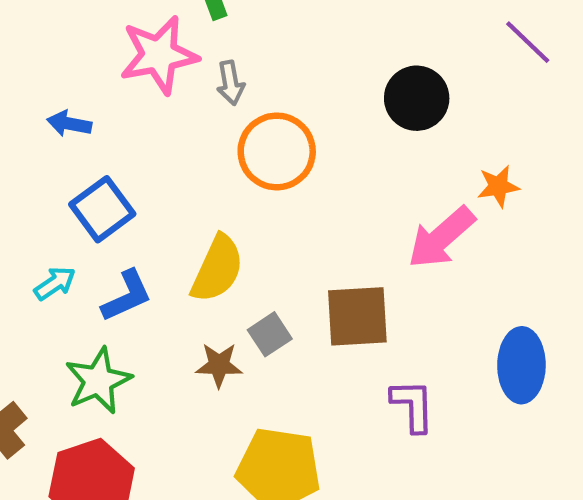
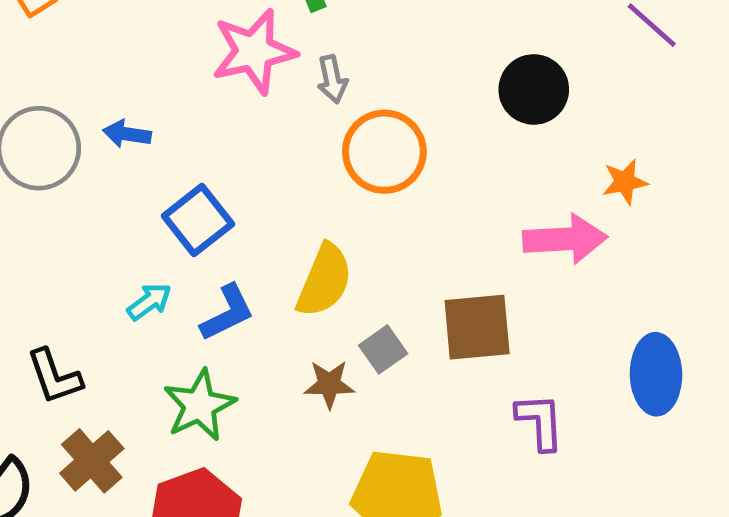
blue arrow: (69, 124) -> (127, 134), moved
pink arrow: (441, 237) -> (565, 239), turned -140

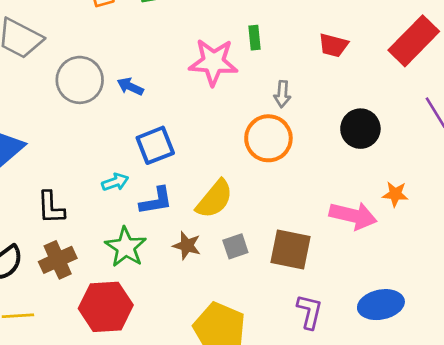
gray arrow: (332, 79) -> (282, 94), moved
blue ellipse: (656, 374) -> (381, 305), turned 63
brown star: (329, 384) -> (187, 246), moved
green star: (199, 405) -> (126, 247), turned -30

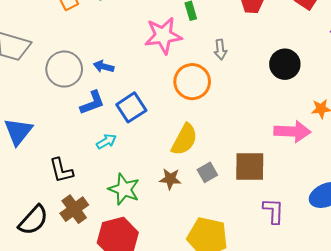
orange circle: (268, 138) -> (192, 82), moved
blue L-shape: (156, 201) -> (92, 103), moved

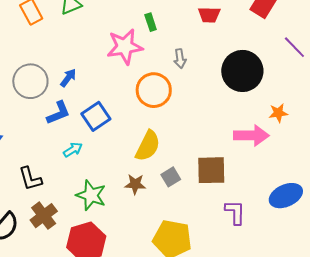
black circle: (285, 64) -> (242, 71), size x1.4
blue arrow: (104, 67) -> (68, 78), turned 114

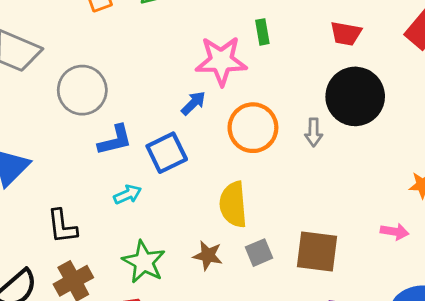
gray arrow: (180, 59) -> (314, 132), moved
black circle: (242, 71) -> (355, 96), moved
blue arrow: (68, 78) -> (193, 103), moved
pink arrow: (251, 135) -> (395, 232), moved, size x0.6
yellow semicircle: (148, 146) -> (233, 204), turned 140

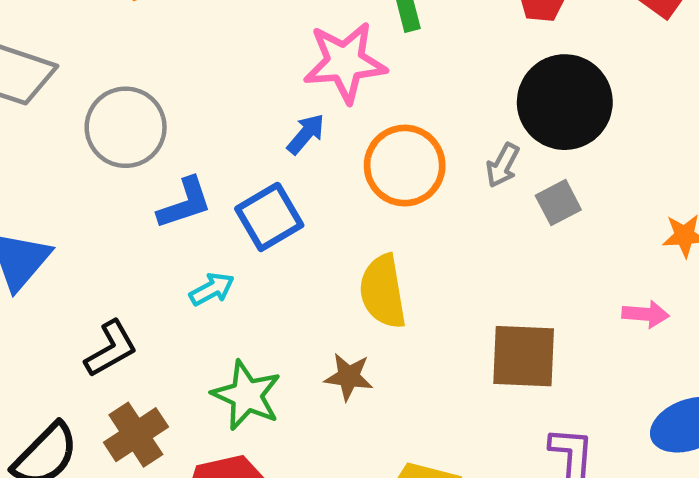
gray arrow: (314, 132) -> (503, 165), turned 32
black L-shape: (62, 226) -> (111, 349), turned -108
gray square: (259, 253) -> (558, 203), moved

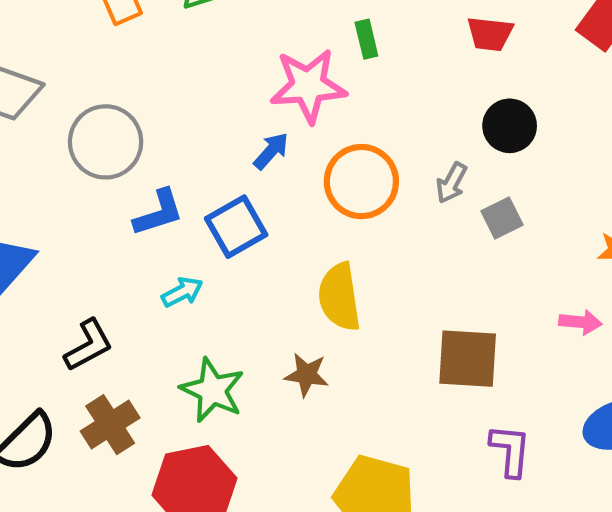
black circle: (565, 102) -> (510, 126), size x0.6

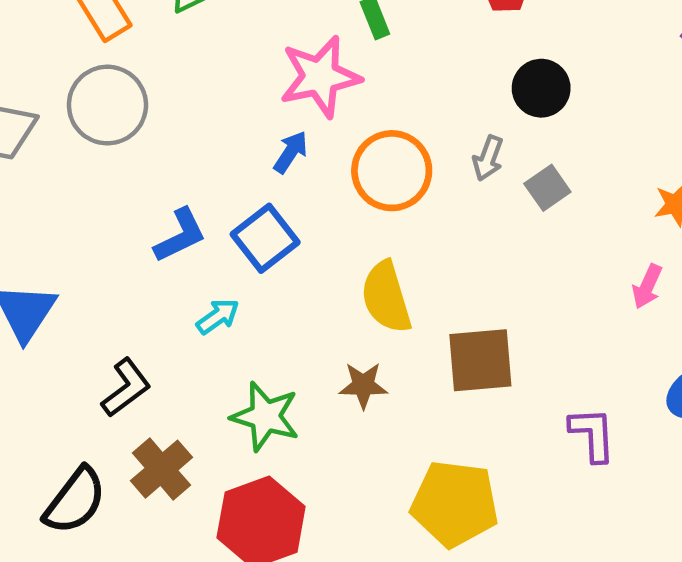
gray circle: (106, 142) -> (107, 105), moved
pink arrow: (580, 322) -> (647, 286), turned 117
brown square: (468, 359) -> (480, 360), moved

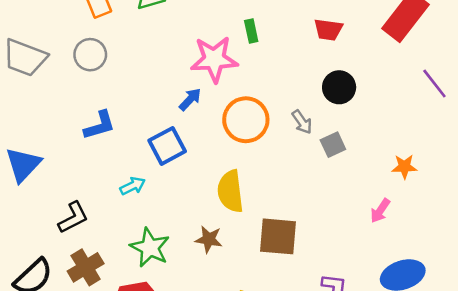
gray circle: (107, 105) -> (90, 55), size x0.7
gray arrow: (488, 158) -> (302, 122), turned -65
blue L-shape: (180, 235) -> (100, 125), moved

